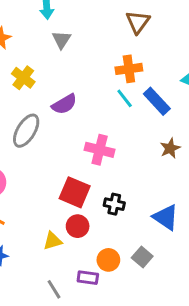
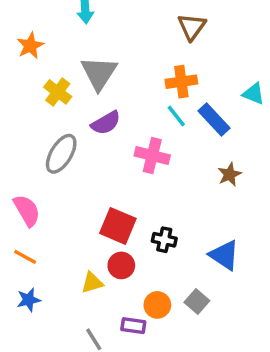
gray triangle: (61, 40) -> (99, 73), moved, size x1.6
pink cross: (100, 150) -> (152, 156), moved

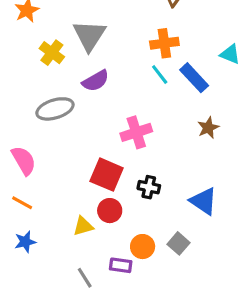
gray ellipse: (61, 154) -> (55, 109), turned 42
pink cross: (152, 156) -> (136, 132), moved, turned -32

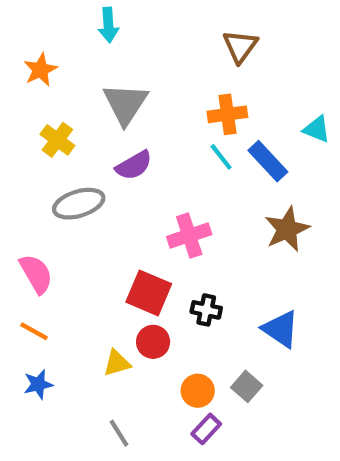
yellow cross: (52, 53) -> (57, 140), moved
brown star: (208, 128) -> (287, 229), size x1.5
purple rectangle: (121, 265) -> (206, 429), moved, turned -55

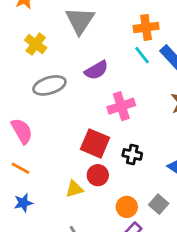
purple semicircle: (134, 165) -> (96, 70), moved

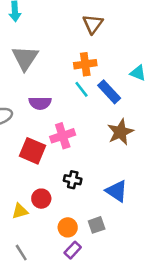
purple semicircle: (96, 70) -> (40, 103), turned 30
red square: (95, 143) -> (33, 151), moved
gray square: (159, 204) -> (97, 225), turned 30

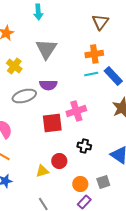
cyan line: (81, 89) -> (91, 74), turned -64
purple semicircle: (40, 103) -> (48, 85), moved
red square: (33, 151) -> (52, 123), turned -30

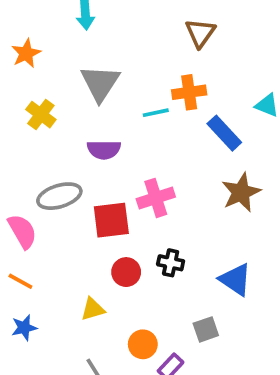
cyan line: (91, 74) -> (156, 113), moved
gray ellipse: (24, 96) -> (59, 196), moved
red circle: (59, 161) -> (126, 272), moved
orange circle: (80, 184) -> (143, 344), moved

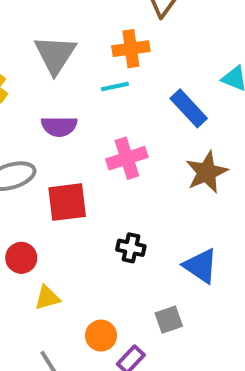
orange cross: (189, 92) -> (131, 49), moved
pink cross: (156, 198) -> (127, 158), moved
red circle: (126, 272) -> (21, 258), moved

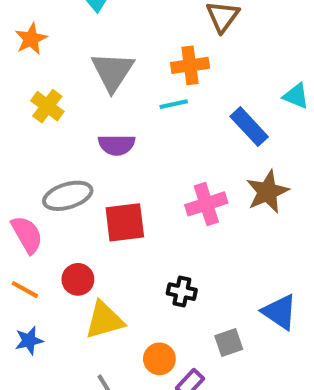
pink cross: (127, 158) -> (206, 204), moved
black cross: (131, 248) -> (182, 292), moved
blue triangle: (201, 266) -> (280, 312), moved
yellow triangle: (47, 298) -> (104, 320), size x1.5

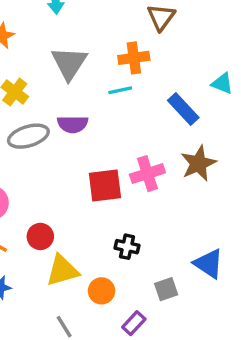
gray ellipse: (68, 196) -> (28, 136), moved
red square: (125, 222) -> (105, 185), moved
orange circle: (159, 359) -> (102, 291), moved

